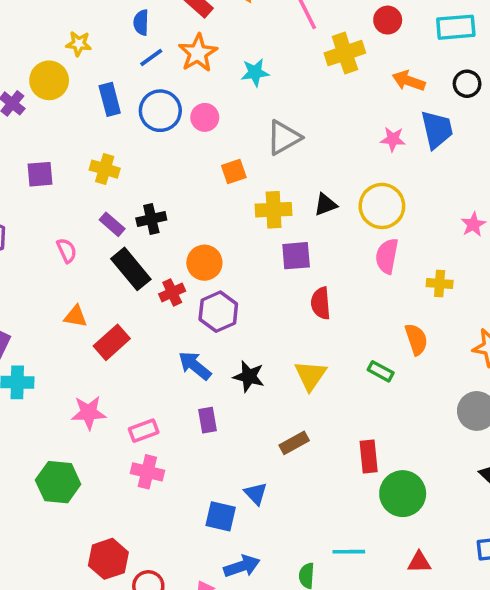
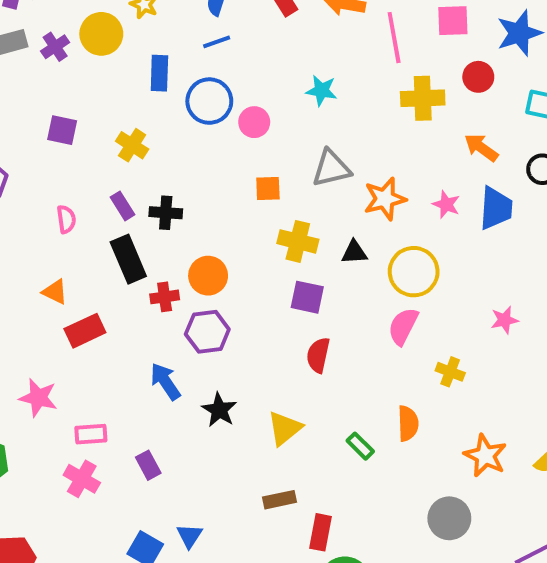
orange star: (198, 53) -> (385, 199), moved
purple rectangle: (208, 420) -> (148, 465), moved, turned -35
brown rectangle: (294, 443) -> (279, 500), moved

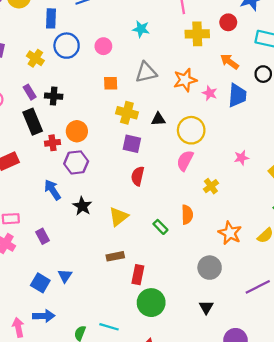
blue circle: (209, 101) -> (67, 46), moved
orange star: (385, 199) -> (185, 80), moved
yellow cross: (450, 372) -> (211, 186), turned 32

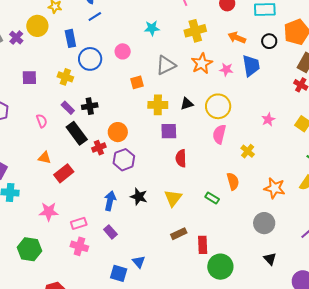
yellow cross: (197, 34) -> (195, 31), moved
blue arrow: (53, 190) -> (110, 201), moved, turned 60

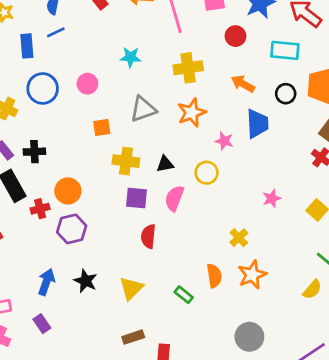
blue rectangle: (70, 38) -> (27, 46), moved
pink star: (226, 70) -> (224, 141), moved
yellow circle: (218, 106) -> (207, 173), size x0.7
pink semicircle: (219, 134) -> (174, 198), moved
orange star: (275, 188) -> (252, 275), moved, turned 30

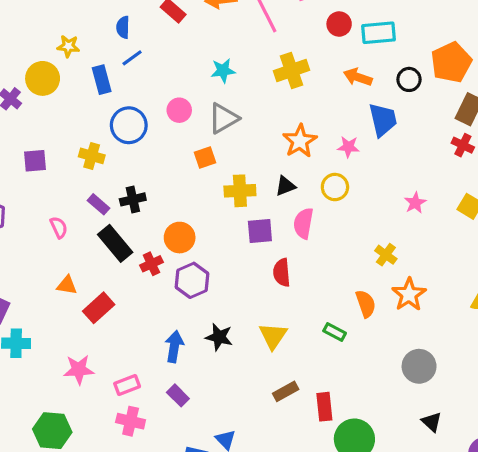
cyan rectangle: (285, 50) -> (379, 33), moved
gray triangle: (143, 109) -> (223, 118), moved
orange star: (192, 113) -> (300, 141), moved

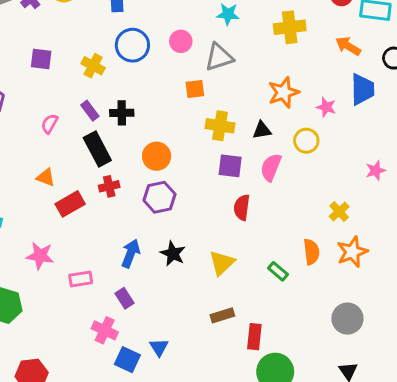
pink semicircle: (59, 227) -> (50, 124), turned -138
red cross: (151, 264) -> (109, 186), moved
pink cross: (131, 421) -> (105, 330), moved

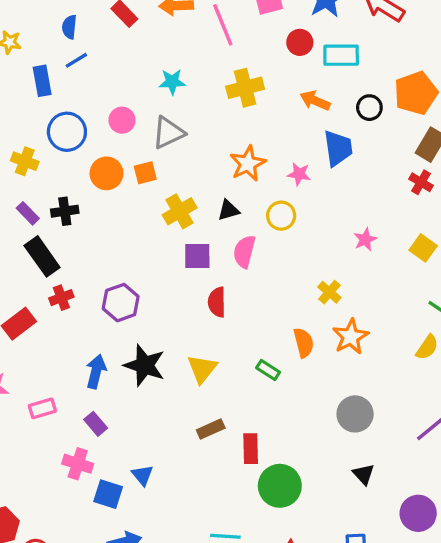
yellow cross: (220, 126) -> (180, 211), turned -32
orange circle: (157, 156) -> (106, 173), moved
black star: (173, 254) -> (145, 365), size x1.4

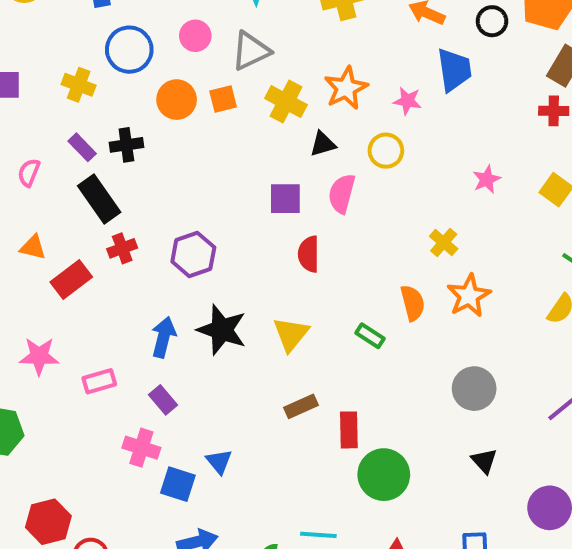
red cross: (421, 182) -> (554, 111), turned -30
yellow cross: (180, 211) -> (286, 102), moved, turned -32

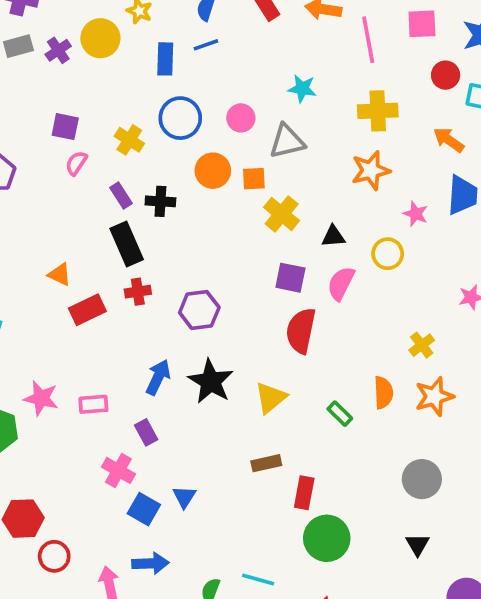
orange star: (346, 88) -> (371, 170), moved
yellow cross: (286, 102) -> (282, 214), moved
pink semicircle: (29, 173) -> (76, 163), moved
red semicircle: (309, 254) -> (301, 331), size x1.4
pink star: (39, 356) -> (41, 398), moved

